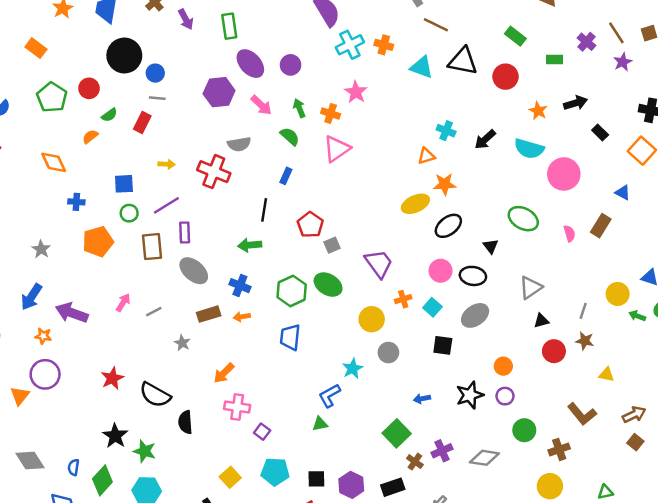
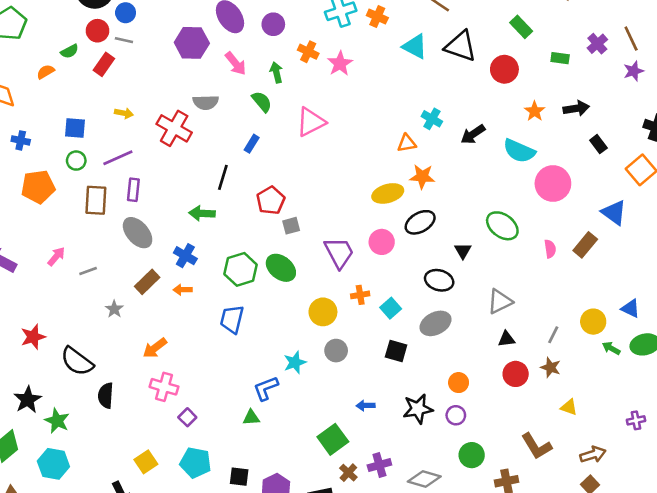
red circle: (89, 88) -> (98, 31), moved
orange cross: (331, 114) -> (308, 52), moved
blue triangle: (623, 193) -> (614, 213), size x1.5
pink circle: (441, 271) -> (382, 242), moved
brown rectangle: (209, 314) -> (147, 282), turned -35

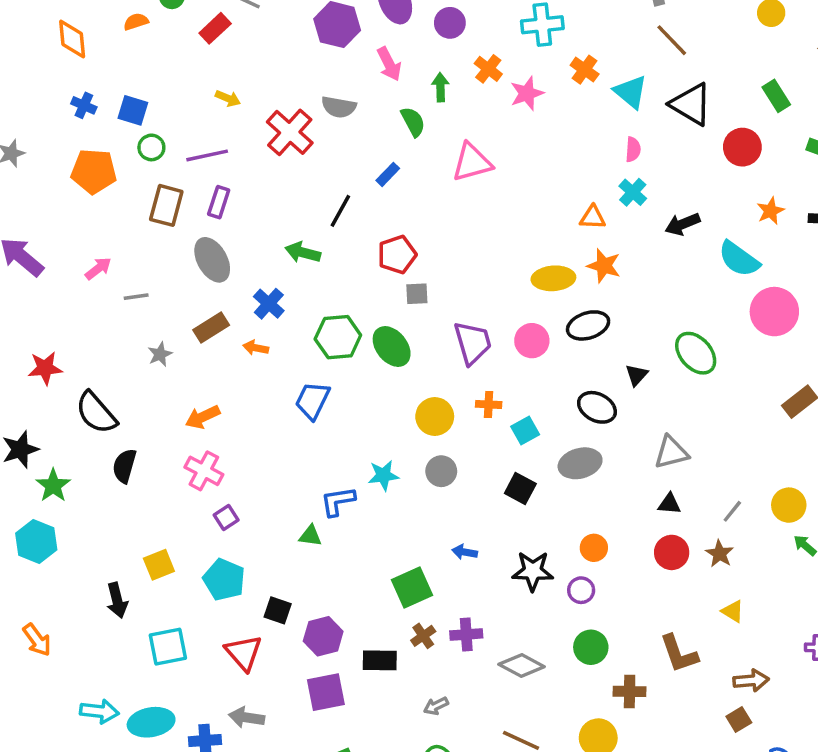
orange cross: (377, 17) -> (585, 70), moved
blue square: (75, 128) -> (133, 110), moved
pink semicircle: (550, 249) -> (633, 149), moved

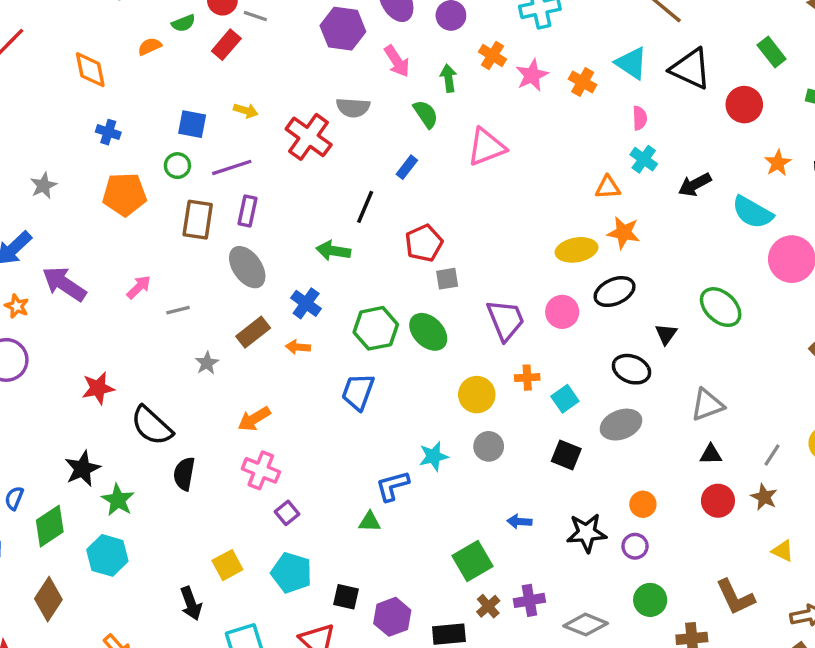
orange cross: (585, 70) -> (583, 82), moved
blue square: (133, 110) -> (192, 124), moved

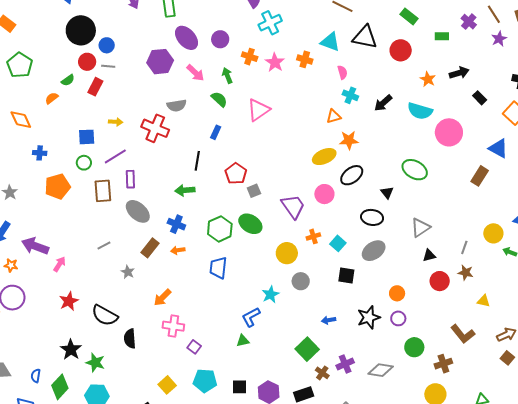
pink arrow: (139, 287) -> (59, 264), moved

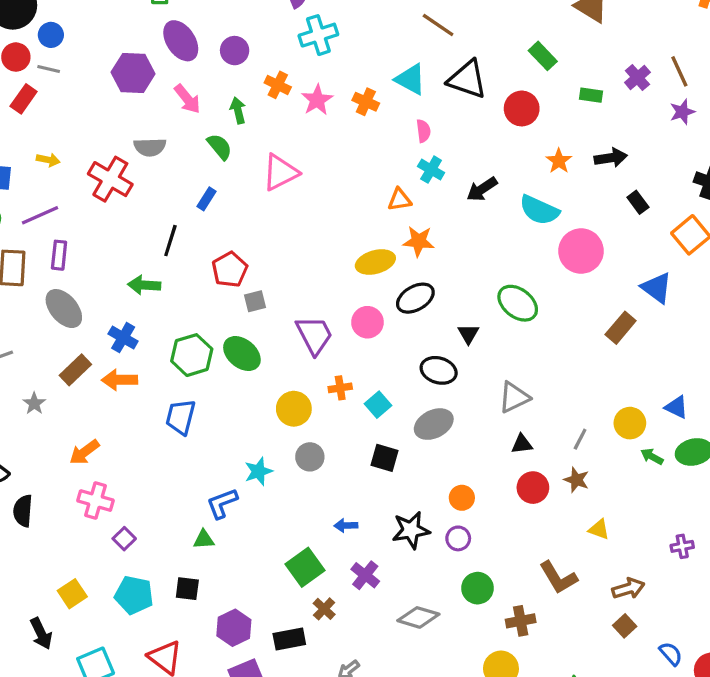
orange arrow: (178, 250) -> (119, 380), size x1.5
purple cross: (345, 364) -> (365, 575), moved, turned -36
black square: (239, 387) -> (187, 589), moved

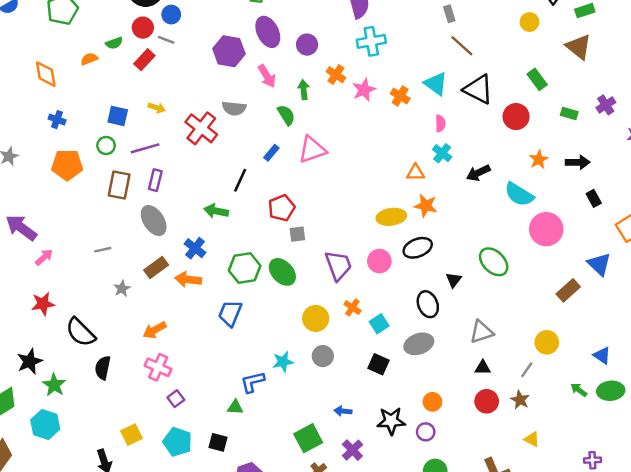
pink triangle: (280, 172) -> (312, 150), moved
black ellipse: (439, 370) -> (428, 304), turned 45
orange cross: (340, 388) -> (352, 307), turned 35
yellow circle: (630, 423) -> (547, 342), moved

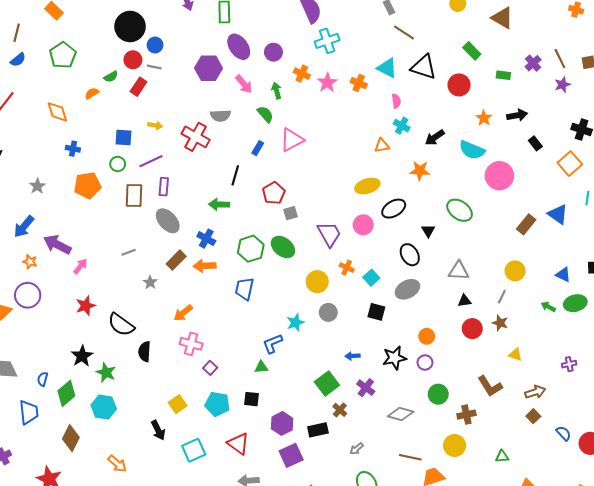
orange star: (426, 206) -> (420, 171), moved
blue triangle: (599, 264) -> (558, 214), moved
gray triangle: (482, 332) -> (459, 271), turned 30

